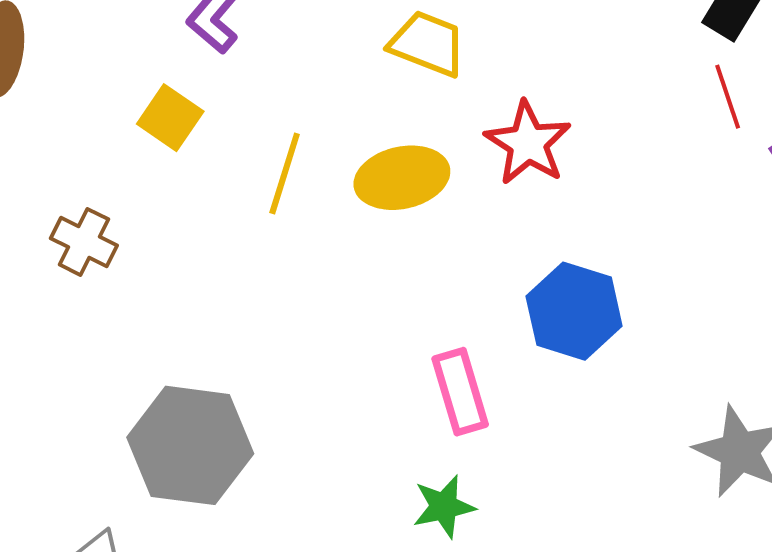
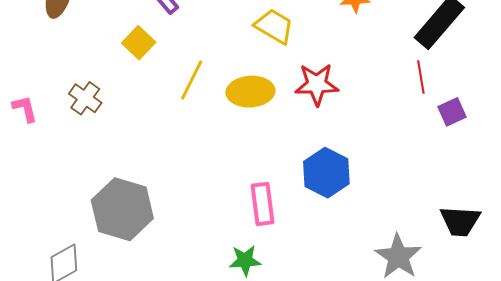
red star: (528, 143) -> (317, 84), turned 30

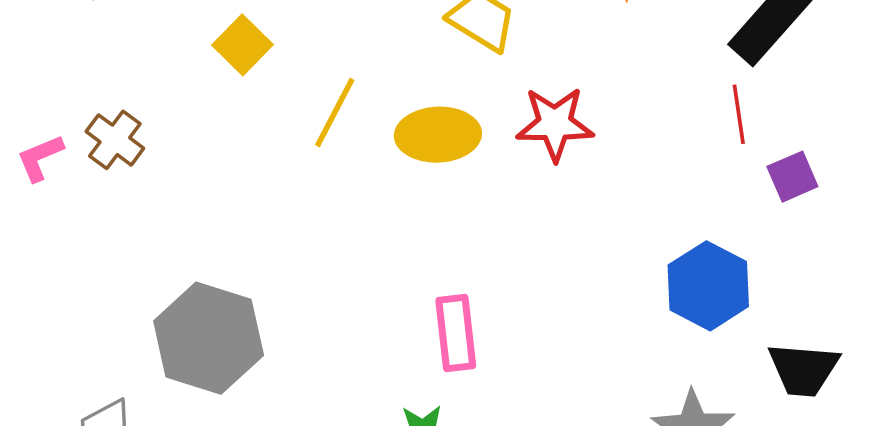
brown cross: (85, 98) -> (115, 140), moved
pink L-shape: (25, 109) -> (40, 158), turned -100
blue hexagon: (326, 173) -> (708, 286), moved

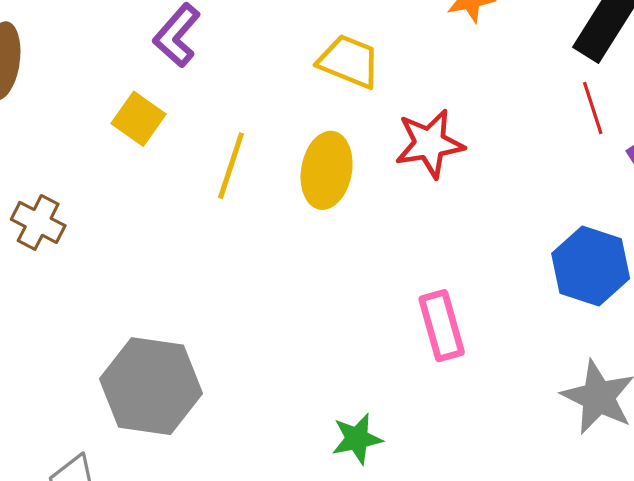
yellow ellipse: (438, 135) -> (327, 170), turned -68
pink rectangle: (456, 333) -> (442, 326), moved

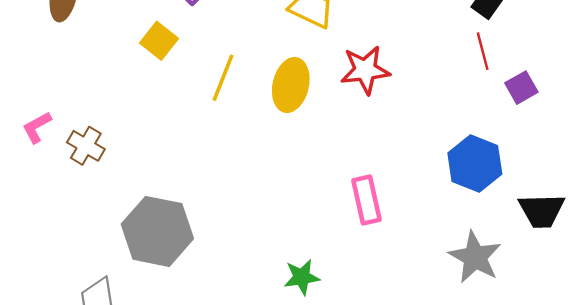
brown cross: (38, 222) -> (86, 146), moved

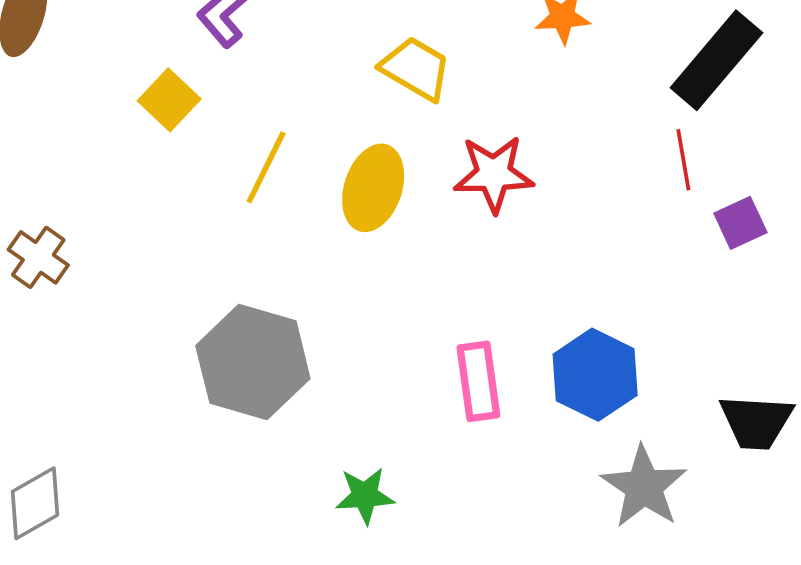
blue hexagon: (475, 164) -> (595, 375), moved
gray hexagon: (157, 231) -> (253, 362), moved

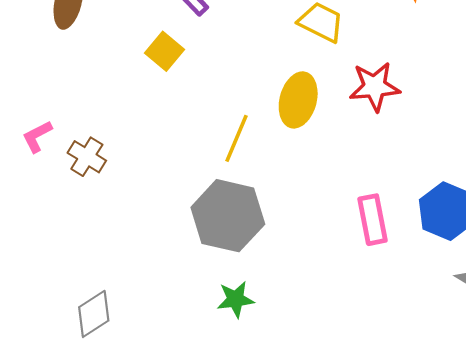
yellow line: (266, 167) -> (237, 138), moved
green star: (365, 496) -> (235, 299), moved

